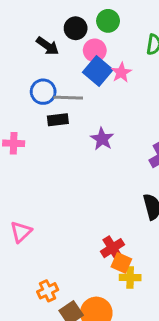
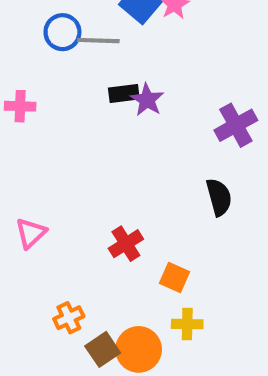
black rectangle: (58, 120) -> (124, 93), moved
red cross: (112, 248) -> (126, 244), moved
yellow cross: (130, 278) -> (187, 324), moved

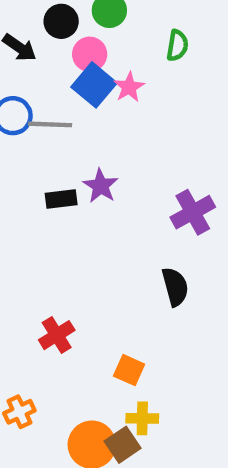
black rectangle: (124, 93) -> (61, 199), moved
red cross: (126, 244) -> (57, 335), moved
brown square: (103, 349) -> (123, 445), moved

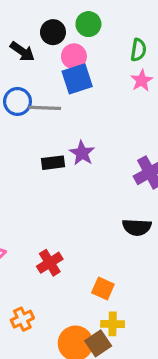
blue square: (94, 85) -> (77, 79), turned 32
pink star: (129, 87) -> (142, 81), moved
black semicircle: (175, 287) -> (137, 227), turned 108

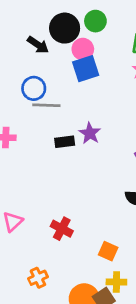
black circle: (53, 32) -> (65, 28), size x1.4
gray line: (45, 108) -> (46, 105), moved
red cross: (50, 263) -> (62, 229), turned -30

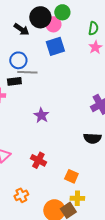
pink circle: (83, 49) -> (53, 24), moved
purple star: (90, 133) -> (41, 115), moved
black rectangle: (65, 142) -> (14, 81), moved

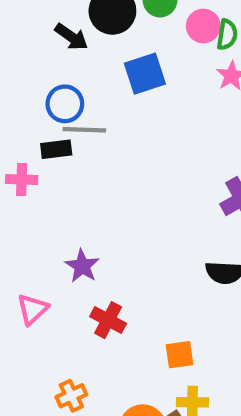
pink circle: (53, 24) -> (203, 26), moved
purple star: (41, 115) -> (82, 266), moved
orange square: (71, 176) -> (179, 355), turned -32

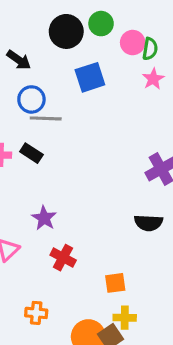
black arrow: (71, 37) -> (19, 60), moved
black rectangle: (56, 149) -> (31, 153), moved, turned 40
orange cross: (71, 396) -> (36, 313), turned 30

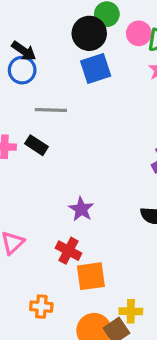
black circle: (66, 31) -> (89, 33), moved
blue circle: (31, 99) -> (22, 70), moved
purple star: (44, 218) -> (81, 209), moved
orange square: (115, 283) -> (91, 276), moved, size x1.4

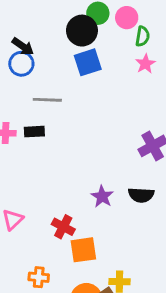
pink circle: (139, 33) -> (127, 18), moved
black rectangle: (37, 145) -> (34, 132), turned -36
purple star: (81, 209) -> (102, 196), moved

